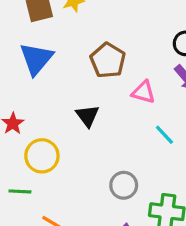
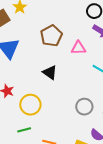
brown pentagon: (108, 60) -> (51, 36), turned 30

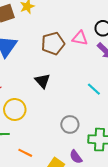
pink triangle: (78, 48) -> (80, 38), moved

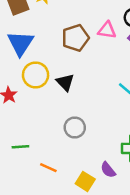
yellow circle: (15, 110) -> (36, 75), moved
gray circle: (70, 124) -> (75, 127), moved

